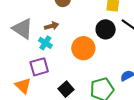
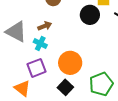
black circle: (106, 29) -> (90, 15), moved
orange circle: (83, 48) -> (70, 63), moved

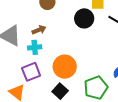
cyan cross: (40, 43) -> (35, 47), turned -32

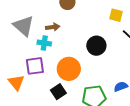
black circle: (84, 18) -> (96, 46), moved

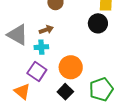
black circle: (96, 46) -> (98, 23), moved
purple square: (35, 66) -> (37, 71), turned -36

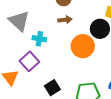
brown arrow: (46, 30) -> (65, 20), moved
orange circle: (71, 67) -> (83, 46), moved

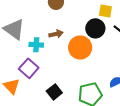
brown arrow: (65, 20) -> (56, 34), moved

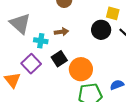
orange circle: (80, 47) -> (81, 69), moved
black square: (54, 92) -> (59, 59), moved

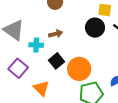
purple square: (31, 64) -> (18, 68), moved
orange triangle: (12, 80) -> (41, 88), moved

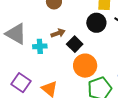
black square: (56, 61) -> (75, 44), moved
purple square: (18, 68) -> (21, 83), moved

